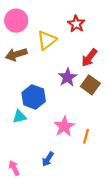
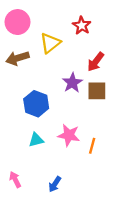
brown square: (90, 85) -> (97, 91), turned -36
cyan triangle: (19, 117) -> (36, 140), moved
pink star: (64, 126) -> (69, 135), turned -30
blue arrow: (48, 159) -> (55, 184), moved

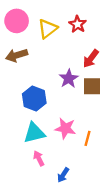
yellow triangle: (50, 43) -> (48, 29), moved
cyan triangle: (36, 140) -> (34, 133), size x1.5
pink arrow: (15, 180) -> (39, 158), moved
blue arrow: (55, 184) -> (63, 175), moved

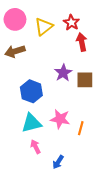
red arrow: (91, 59) -> (82, 42), moved, turned 132

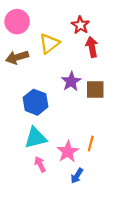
yellow triangle: (44, 27) -> (49, 43), moved
pink star: (60, 119) -> (68, 152), moved, turned 30
blue arrow: (58, 162) -> (77, 176), moved

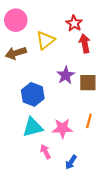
orange line: (91, 144) -> (89, 121), moved
pink star: (68, 152) -> (62, 128), moved, turned 30
pink arrow: (40, 164) -> (45, 152), moved

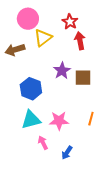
pink circle: (16, 20) -> (28, 19), moved
orange line: (89, 121) -> (91, 119), moved

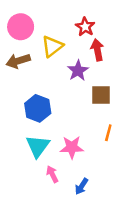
pink circle: (28, 19) -> (21, 27), moved
purple star: (62, 71) -> (78, 71), moved
orange line: (91, 119) -> (108, 133), moved
cyan triangle: (31, 120) -> (38, 146), turned -40

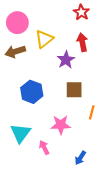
red star: (85, 27) -> (81, 12), moved
brown square: (101, 95) -> (74, 90), moved
cyan triangle: (38, 146) -> (20, 133), moved
blue arrow: (82, 186) -> (80, 158), moved

